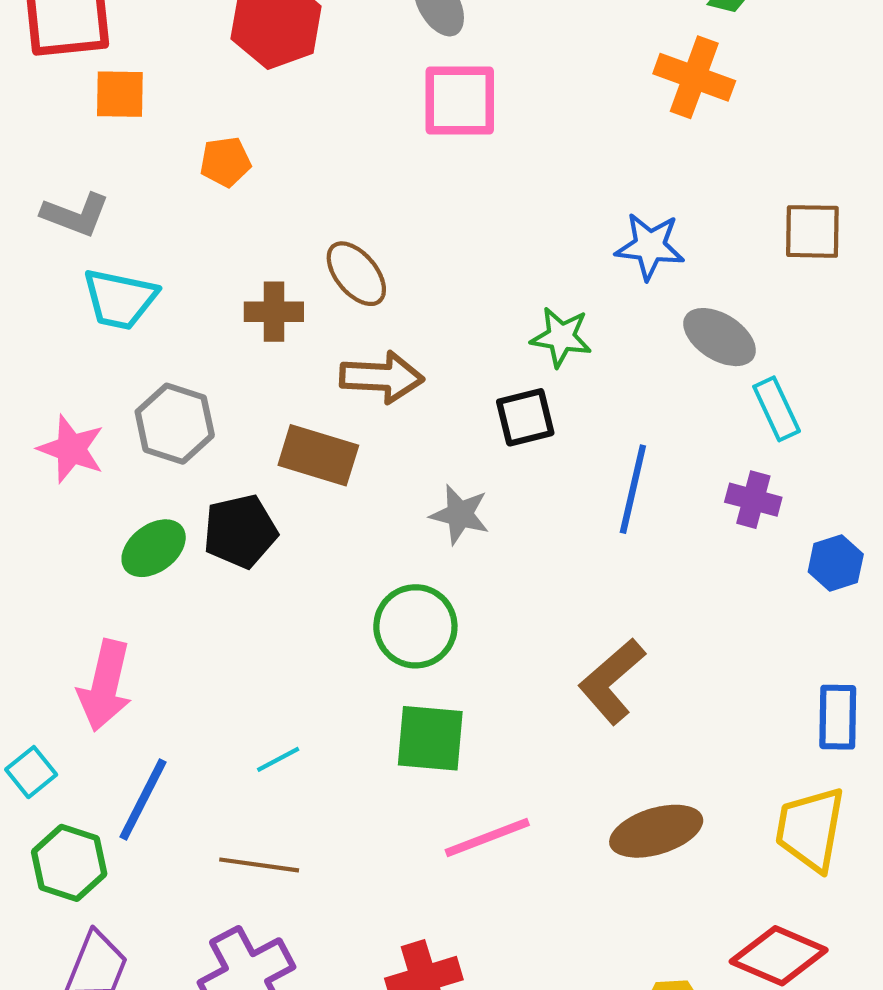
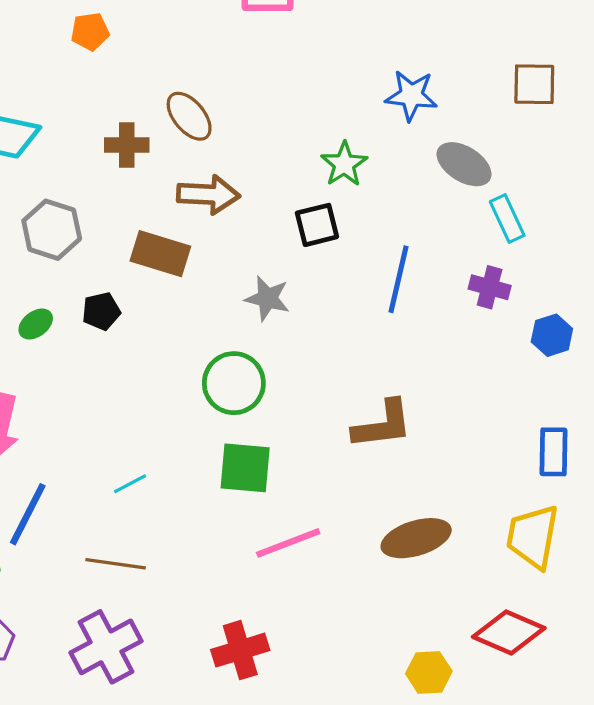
green star: (561, 337) -> (344, 164), turned 30
black pentagon: (240, 531) -> (101, 311), size x0.7
green ellipse: (154, 548) -> (36, 324), size x0.7
brown L-shape: (612, 681) -> (383, 425), turned -146

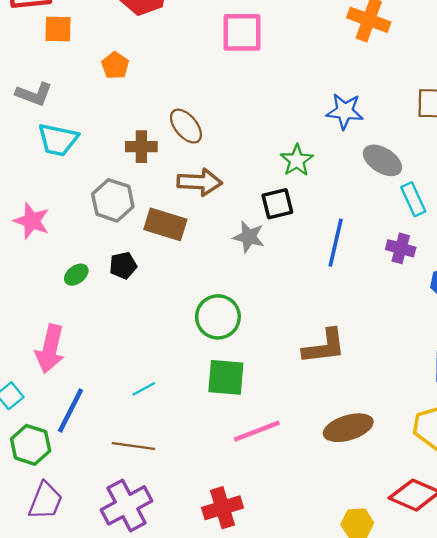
orange pentagon: (90, 32) -> (115, 66), turned -30
gray hexagon: (52, 230) -> (113, 200), moved
gray star: (267, 298) -> (249, 237), moved

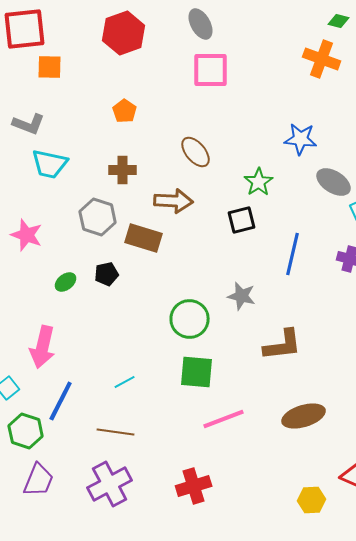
orange pentagon: (115, 66) -> (125, 111), moved
brown ellipse: (186, 126) -> (196, 152), moved
gray star: (249, 237) -> (242, 296), moved

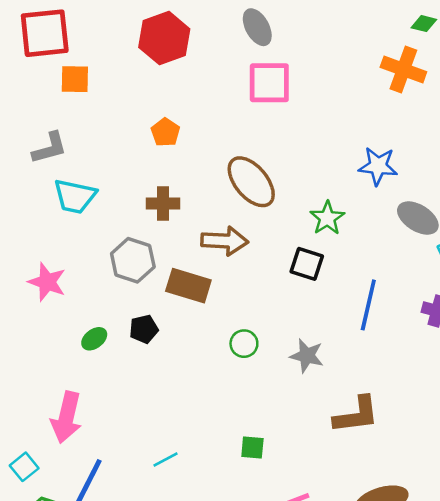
gray L-shape: (29, 124) -> (50, 148), turned -36
brown ellipse: (196, 152) -> (251, 182), size x1.4
black square: (242, 220) -> (307, 264), turned 32
green circle: (190, 319) -> (244, 344), moved, size x0.6
green square: (197, 372) -> (252, 447), size x0.6

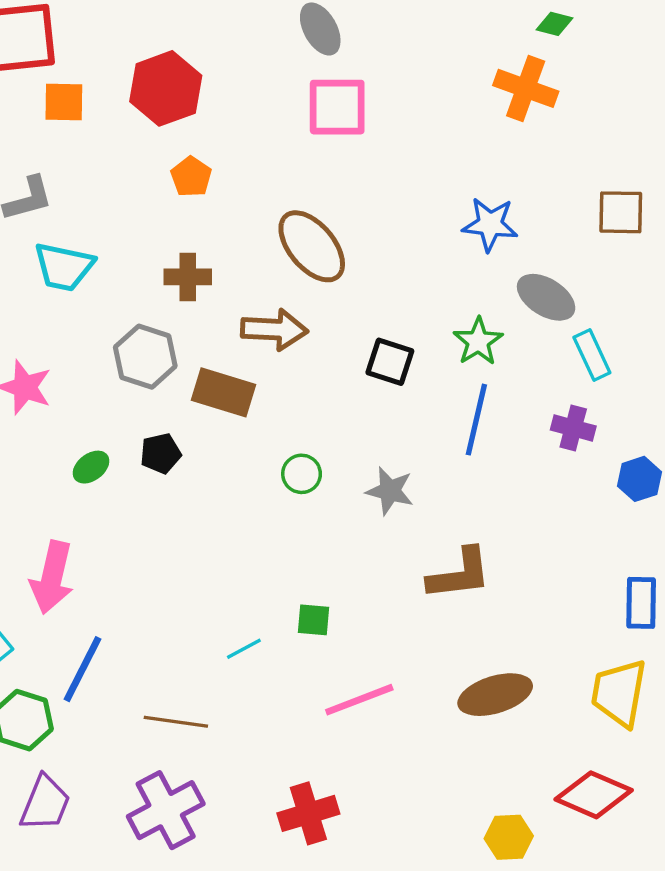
red hexagon: (164, 38) -> (166, 88), moved
green star: (327, 218) -> (478, 341), moved
cyan line: (165, 460) -> (244, 649), moved

